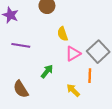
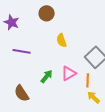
pink triangle: (73, 54) -> (69, 73), moved
yellow arrow: (73, 90) -> (94, 97), moved

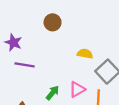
purple star: (12, 22) -> (13, 42), moved
yellow semicircle: (62, 40) -> (85, 54), moved, turned 120

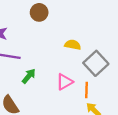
green arrow: (53, 93) -> (29, 76), moved

